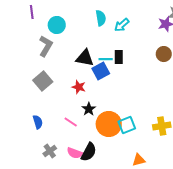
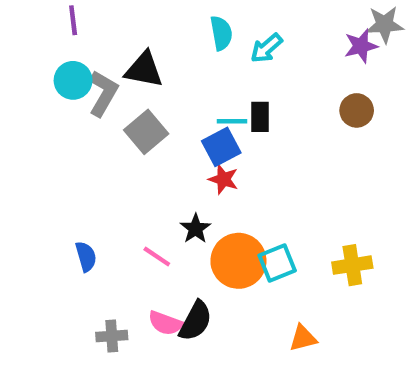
cyan circle: (57, 25) -> (73, 80), moved
black triangle: (85, 58) -> (144, 70), moved
gray square: (43, 81) -> (146, 132), moved
red star: (79, 87) -> (223, 179), moved
gray cross: (50, 151) -> (112, 336), moved, turned 32

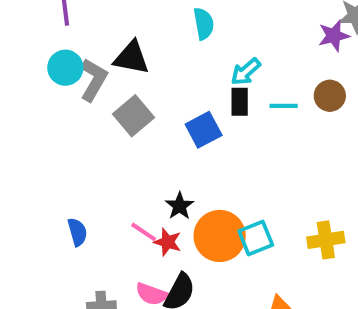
cyan arrow: (266, 48) -> (246, 72), moved
cyan line: (232, 121) -> (284, 106), moved
red star: (223, 179) -> (168, 242), moved

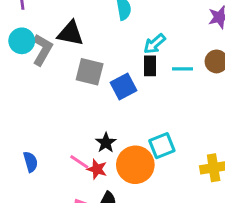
gray square: (133, 116) -> (90, 72), moved, turned -36
cyan square: (256, 238) -> (162, 146), moved

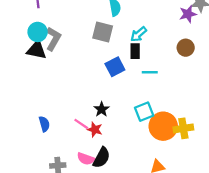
black triangle: (70, 33) -> (36, 50), moved
cyan line: (183, 69) -> (150, 72), moved
gray square: (90, 72) -> (103, 32), moved
orange circle: (135, 165) -> (163, 126), moved

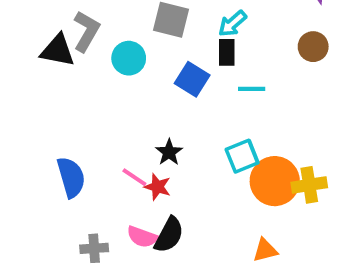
cyan circle: (38, 32) -> (129, 58), moved
blue square: (115, 67) -> (192, 79), turned -30
blue semicircle: (44, 124) -> (71, 177), size x1.5

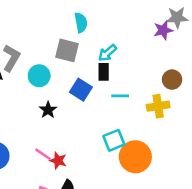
brown circle: (313, 47) -> (172, 80), moved
black star: (169, 152) -> (48, 110), moved
yellow cross: (309, 185) -> (158, 106), moved

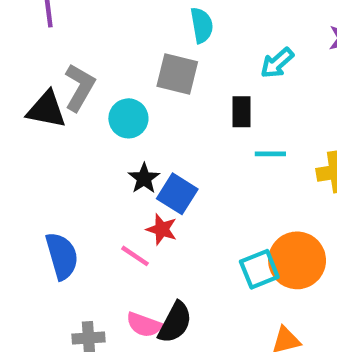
cyan arrow: (107, 53) -> (277, 63), moved
blue square: (81, 90) -> (177, 194), moved
cyan square: (114, 140) -> (259, 269), moved
red star: (58, 161) -> (162, 229), moved

